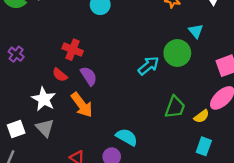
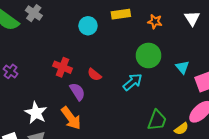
cyan triangle: (196, 31) -> (182, 67), moved
green circle: (177, 53) -> (149, 55), moved
red semicircle: (60, 75) -> (94, 75), moved

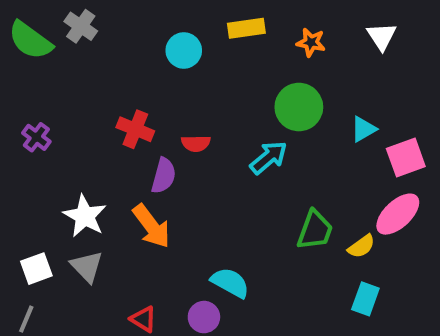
cyan triangle: (182, 67) -> (363, 129), turned 40
red semicircle: (94, 75) -> (196, 143), turned -40
purple semicircle: (77, 92) -> (164, 176), turned 48

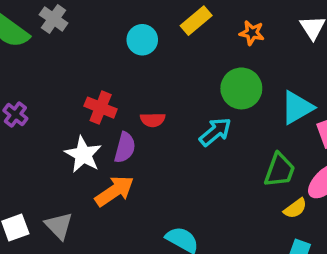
yellow rectangle: (246, 28) -> (196, 21), turned -32
cyan triangle: (363, 129) -> (297, 108), size x1.5
white star: (85, 216) -> (83, 155), moved
orange arrow: (151, 226) -> (114, 191), turned -87
green trapezoid: (315, 230) -> (280, 170), moved

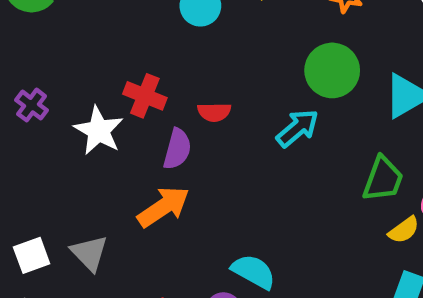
white star: (83, 155) -> (99, 131), moved

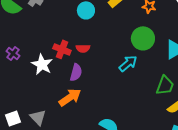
red semicircle: (214, 112) -> (83, 48), moved

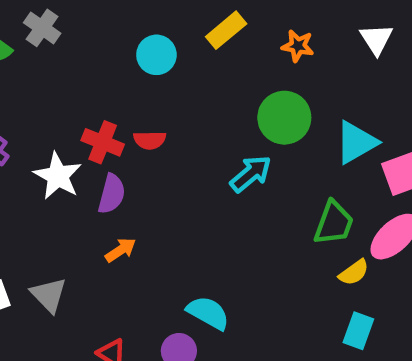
purple semicircle: (76, 72) -> (112, 194), moved
orange arrow: (70, 97) -> (121, 250), size x0.6

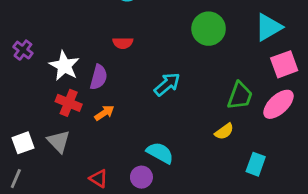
red cross: (103, 142) -> (69, 103), moved
cyan triangle: (356, 142) -> (268, 27), moved
cyan arrow: (251, 174) -> (167, 84), moved
yellow semicircle: (354, 272) -> (224, 131), moved

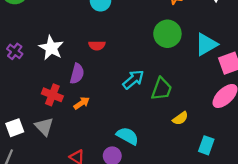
cyan triangle: (268, 27) -> (206, 44), moved
white star: (64, 66) -> (51, 48), moved
green trapezoid: (240, 96) -> (162, 89), moved

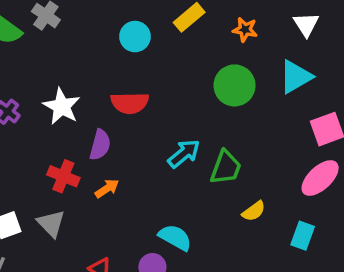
cyan triangle: (206, 44) -> (296, 77), moved
red semicircle: (97, 45) -> (130, 103), size x1.5
cyan rectangle: (206, 145) -> (303, 236), moved

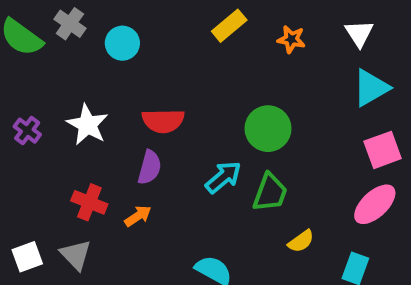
cyan circle: (135, 37) -> (122, 43), moved
cyan triangle: (296, 77) -> (371, 88), moved
green circle: (235, 85) -> (268, 129), moved
purple semicircle: (100, 145) -> (150, 167), moved

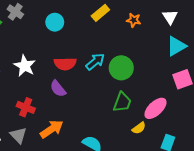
cyan circle: (122, 43) -> (55, 22), moved
purple semicircle: (150, 167) -> (58, 89), turned 126
cyan arrow: (223, 177) -> (95, 62), moved
pink ellipse: (375, 204) -> (155, 108), moved
orange arrow: (138, 216) -> (52, 129), moved, size x1.6

